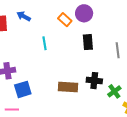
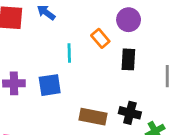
orange rectangle: (65, 20) -> (100, 38), moved
blue square: (23, 89) -> (50, 85), moved

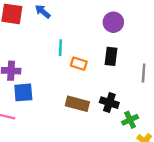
orange rectangle: (100, 38) -> (79, 64), moved, turned -35
blue square: (50, 85) -> (23, 92), moved

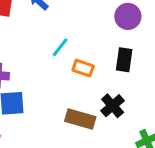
cyan line: (60, 48) -> (60, 47), turned 35
black cross: (109, 103) -> (113, 106), moved, turned 30

